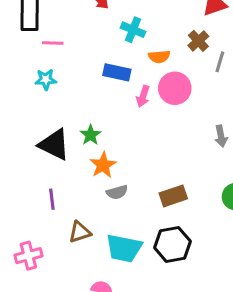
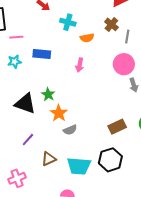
blue rectangle: (117, 72) -> (42, 54), moved
pink circle: (175, 88) -> (124, 64), moved
brown rectangle: (173, 196) -> (117, 127), moved
purple line: (52, 199) -> (28, 140), turned 56

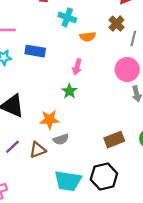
green star: (48, 94) -> (69, 91), moved
orange star: (59, 113) -> (49, 120), turned 30
brown triangle: (49, 159) -> (38, 150), moved

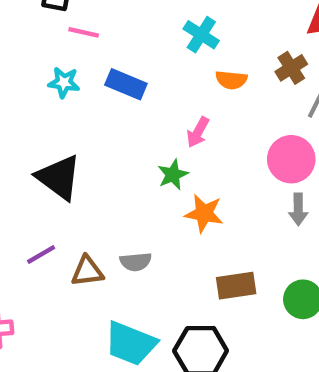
orange star: (49, 120) -> (204, 213), moved

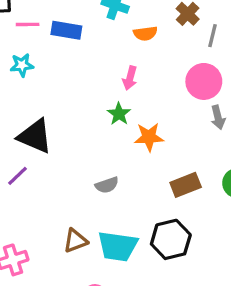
blue rectangle: (126, 84) -> (66, 30), moved
purple line: (41, 255) -> (17, 176), moved
brown triangle: (87, 271) -> (75, 241), moved

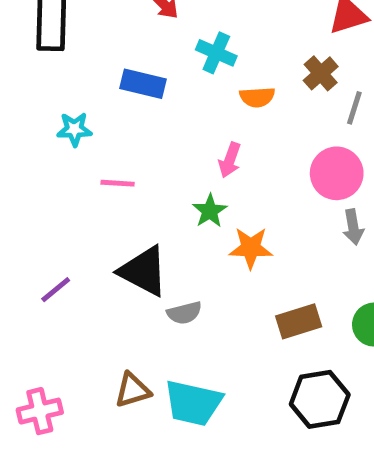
pink line: (28, 24) -> (118, 183), moved
black triangle: (35, 136) -> (143, 271), moved
black hexagon: (171, 239) -> (320, 399), moved

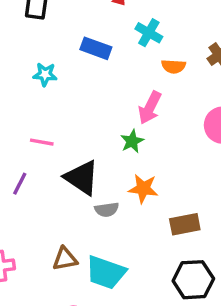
pink arrow: (230, 160) -> (150, 108), size x1.4
pink line: (118, 183) -> (42, 142), moved
orange star: (251, 248) -> (143, 189), moved
purple line: (56, 290) -> (20, 184), turned -30

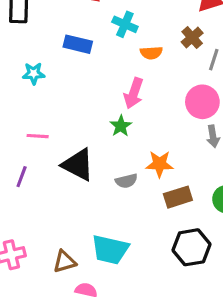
orange star: (143, 189) -> (159, 164), moved
gray semicircle: (107, 210) -> (126, 181), moved
brown triangle: (65, 259) -> (65, 262), moved

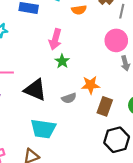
pink arrow: (134, 93) -> (55, 39), moved
brown rectangle: (178, 197) -> (105, 106), turned -48
cyan trapezoid: (110, 250) -> (43, 129), moved

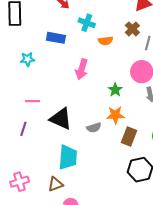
green star: (62, 61) -> (115, 90), moved
cyan trapezoid: (43, 129) -> (68, 157), turned -95

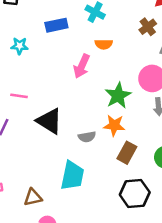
blue rectangle: (56, 38) -> (56, 25), turned -30
orange semicircle: (106, 41) -> (104, 44), moved
green star: (115, 90) -> (118, 96), size x1.5
cyan trapezoid: (68, 157) -> (72, 176), moved

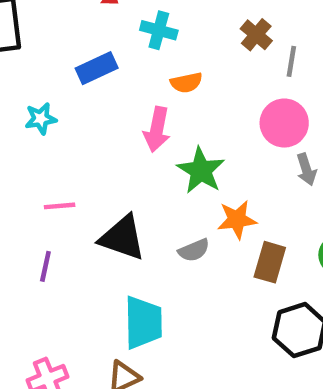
green star: (118, 96) -> (201, 171), moved
cyan trapezoid: (72, 176) -> (143, 323), moved

